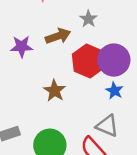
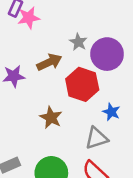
purple circle: (114, 60) -> (107, 54), moved
gray triangle: (107, 126) -> (97, 138), moved, turned -35

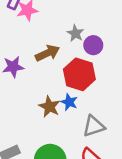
purple circle: (107, 54) -> (93, 45), moved, size x0.6
blue star: (111, 112) -> (69, 102), moved

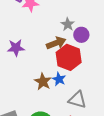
brown arrow: (47, 53) -> (56, 43), moved
gray triangle: (94, 126) -> (77, 100), turned 30

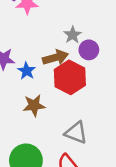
blue star: (59, 79) -> (27, 71), moved
brown star: (43, 82) -> (34, 105), turned 30

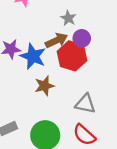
purple circle: (89, 50) -> (82, 38), moved
blue star: (27, 71) -> (33, 56), size x1.6

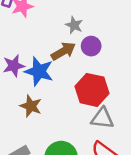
red hexagon: (72, 56) -> (92, 90), moved
brown star: (44, 86) -> (31, 106), moved, turned -30

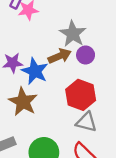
gray star: (74, 25) -> (73, 34), size x1.6
brown star: (31, 106) -> (23, 102), size x1.4

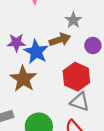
gray star: (73, 34) -> (73, 20), size x0.7
purple circle: (86, 55) -> (93, 45), moved

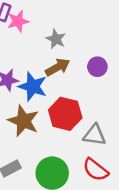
gray star: (73, 20) -> (56, 39), moved
red hexagon: (76, 77) -> (65, 114), moved

